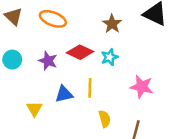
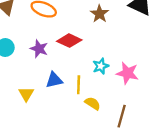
cyan star: (110, 57) -> (101, 66), moved
yellow line: (90, 88) -> (79, 85), moved
yellow semicircle: (105, 119) -> (93, 103), turned -42

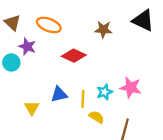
brown star: (100, 14) -> (103, 30), turned -30
purple star: (39, 49) -> (27, 47), moved
cyan star: (101, 66) -> (104, 92), moved

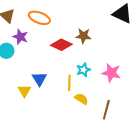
brown star: (103, 30) -> (83, 36), moved
cyan star: (104, 92) -> (83, 70), moved
blue triangle: (59, 94) -> (39, 79), moved, turned -49

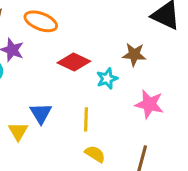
brown star: (83, 36) -> (134, 54), moved
cyan star: (83, 70) -> (107, 79), moved
yellow semicircle: (81, 99) -> (95, 154), moved

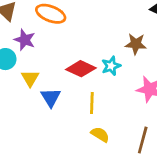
red diamond: (74, 62) -> (81, 69), moved
yellow triangle: (18, 131) -> (30, 78), moved

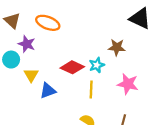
blue triangle: (51, 97) -> (48, 91), turned 42
yellow line: (92, 103) -> (91, 90), moved

